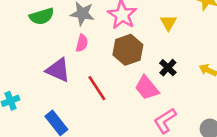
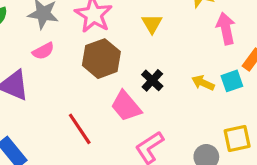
pink semicircle: (82, 43) -> (43, 51), turned 48
red line: (97, 88) -> (80, 129), moved

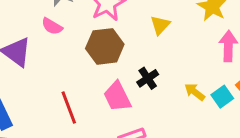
pink semicircle: (43, 51) -> (52, 26), turned 45
cyan square: (232, 81) -> (222, 97), turned -30

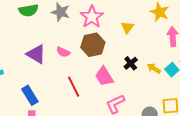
pink semicircle: (52, 26) -> (63, 52), moved
black cross: (148, 78) -> (131, 63), moved

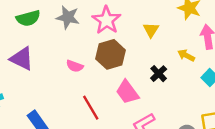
purple triangle: (36, 54) -> (22, 59), moved
yellow arrow: (154, 68) -> (186, 55), moved

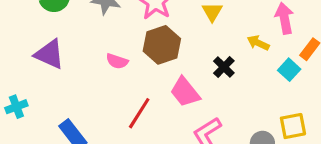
red line: (91, 108) -> (139, 113), turned 65

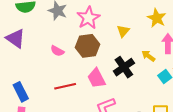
black cross: (224, 67) -> (124, 67), size x1.5
red line: (139, 113) -> (65, 86), turned 35

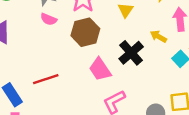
pink semicircle: (57, 51) -> (49, 19), moved
red line: (65, 86) -> (46, 79), moved

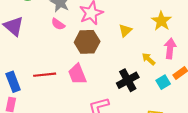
black cross: (131, 53) -> (128, 80), moved
pink trapezoid: (100, 69) -> (77, 74), moved

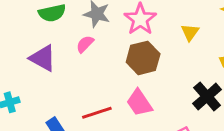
pink semicircle: (58, 24) -> (85, 44), moved, turned 112

